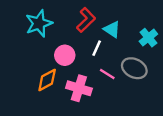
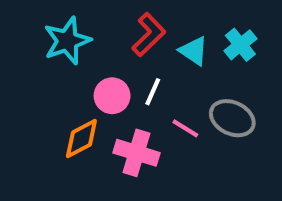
cyan cross: (148, 38) -> (240, 45), moved
white line: (97, 48) -> (153, 92), moved

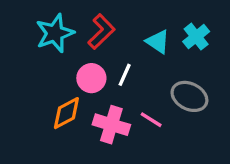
red L-shape: (149, 35) -> (101, 32), moved
pink line: (185, 128) -> (151, 120), moved

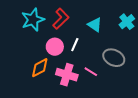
cyan cross: (196, 37) -> (127, 22), moved

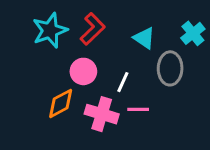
white line: (75, 45) -> (123, 82), moved
gray ellipse: (114, 58) -> (170, 68), moved, turned 65
pink line: (91, 72) -> (138, 109), turned -32

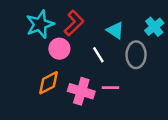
pink circle: (83, 71) -> (59, 49), moved
white line: (123, 82) -> (98, 55), moved, turned -56

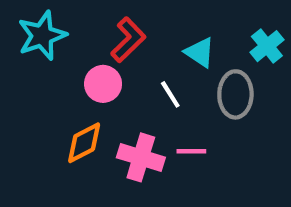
cyan star: (40, 24) -> (42, 36), moved

